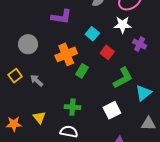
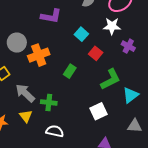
orange cross: (66, 54) -> (39, 55), moved
gray arrow: (37, 81) -> (25, 93), moved, size x1.5
green cross: (72, 107) -> (49, 103), moved

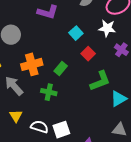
orange cross: (39, 55) -> (32, 64), moved
green cross: (49, 103) -> (49, 92), moved
white square: (99, 111) -> (61, 130), moved
yellow triangle: (26, 116) -> (16, 116), moved

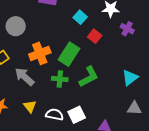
green rectangle: (61, 69) -> (69, 54), size x1.6
green L-shape: (100, 81) -> (89, 77), moved

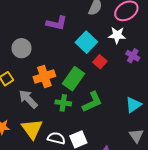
cyan square: (80, 17) -> (86, 42), size x1.5
yellow triangle: (30, 106) -> (32, 129), size x1.6
gray triangle: (134, 108) -> (136, 136), turned 49

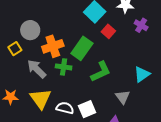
gray circle: (22, 48) -> (30, 30), moved
green cross: (63, 103) -> (64, 67), moved
gray triangle: (136, 136) -> (123, 97), moved

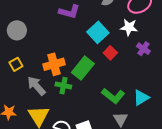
gray circle: (30, 30) -> (17, 30), moved
green L-shape: (101, 72) -> (113, 96), moved, turned 60

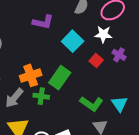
red square: (110, 53) -> (96, 61), moved
gray arrow: (36, 86) -> (14, 98), turned -95
cyan triangle: (141, 98) -> (119, 104), turned -30

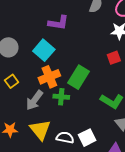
cyan square: (73, 41) -> (44, 50), moved
red square: (96, 61) -> (114, 58), turned 32

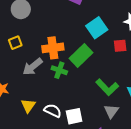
cyan square: (44, 50) -> (97, 28), moved
yellow triangle: (40, 130) -> (28, 106), moved, size x0.7

